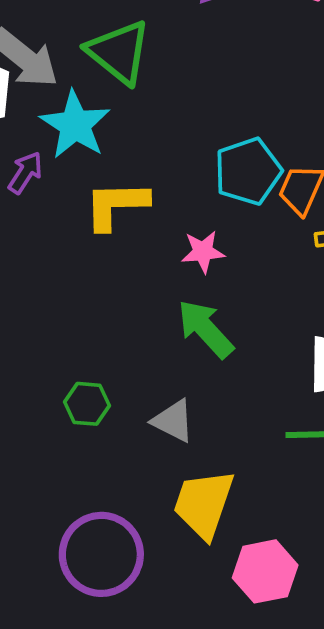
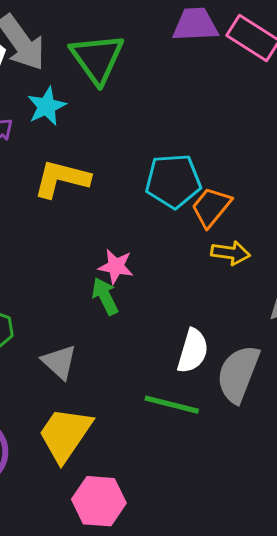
cyan star: (75, 125) -> (47, 106), size x0.7
pink star: (203, 252) -> (116, 266), moved
green arrow: (205, 329) -> (105, 296), size x0.7

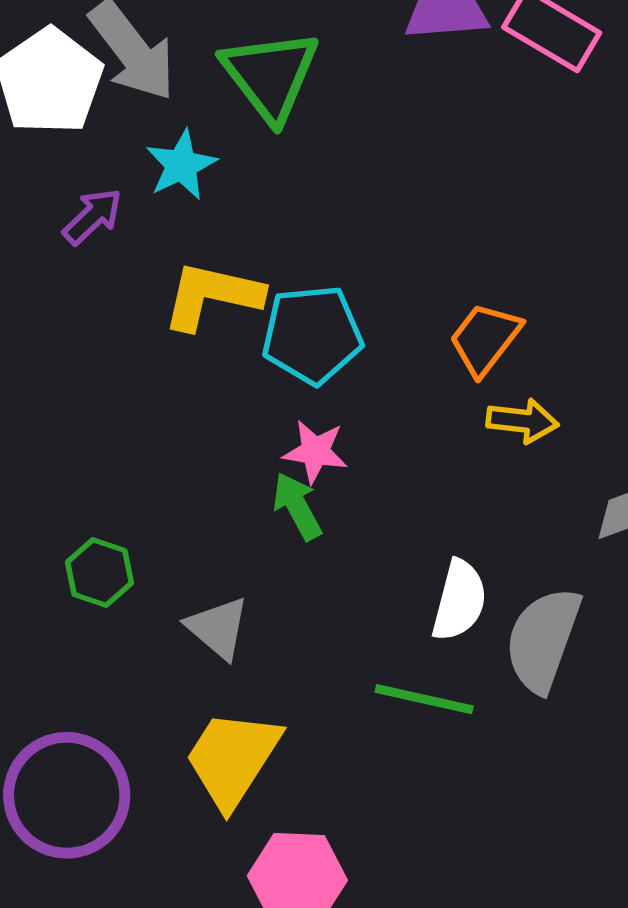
cyan pentagon: (173, 181) -> (312, 335), moved

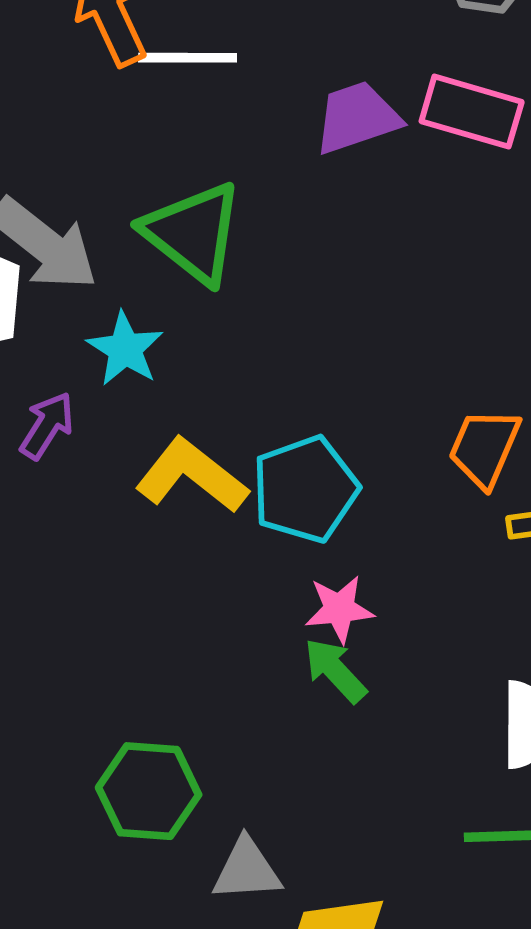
yellow L-shape: (212, 296) -> (192, 476), turned 40
green hexagon: (99, 572) -> (149, 791), size x1.4
gray triangle: (218, 628) -> (247, 870), moved, turned -30

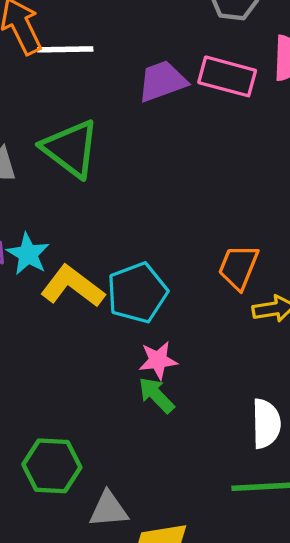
cyan star: (125, 349) -> (28, 254), moved

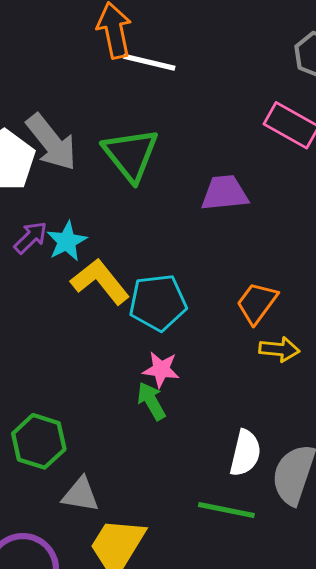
purple trapezoid: (162, 81) -> (225, 193), moved

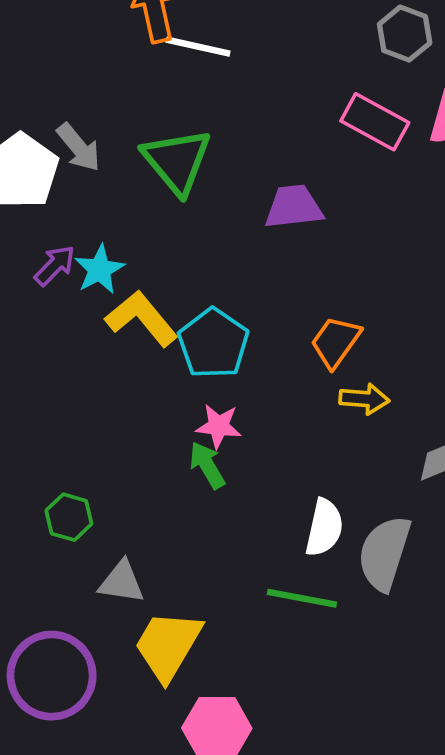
gray arrow: (51, 142) -> (79, 147), size x0.7
cyan pentagon: (158, 303) -> (213, 343), turned -30
green hexagon: (39, 441) -> (69, 517), size x0.7

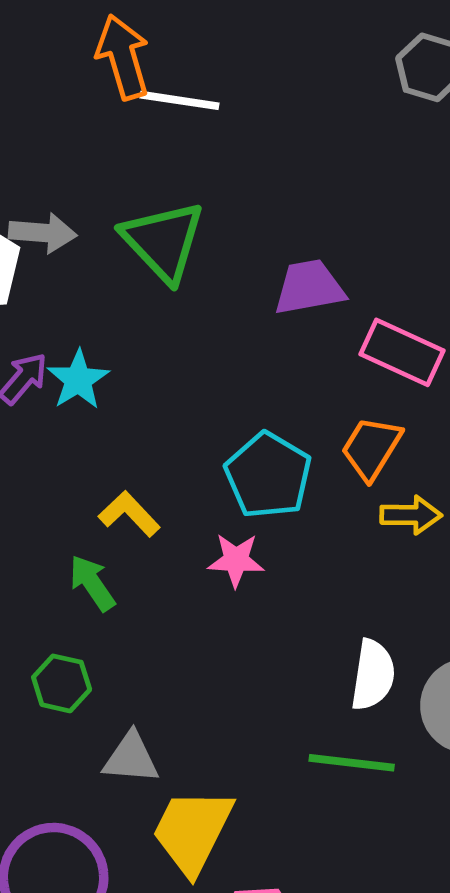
pink rectangle: (375, 122) -> (402, 352), moved
gray arrow: (79, 147) -> (43, 233), turned -42
yellow L-shape: (142, 318) -> (129, 514), moved, size x0.7
cyan pentagon: (213, 343) -> (268, 475), moved
green arrow: (207, 465) -> (92, 583), moved

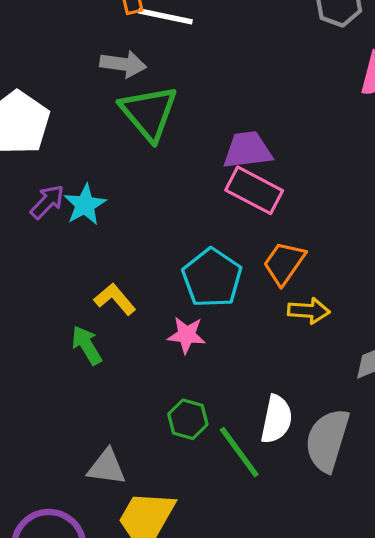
gray arrow: (43, 233) -> (123, 64), moved
pink rectangle: (402, 352) -> (254, 190), moved
green hexagon: (62, 683) -> (188, 419), moved
green line: (352, 763) -> (239, 452), moved, turned 44

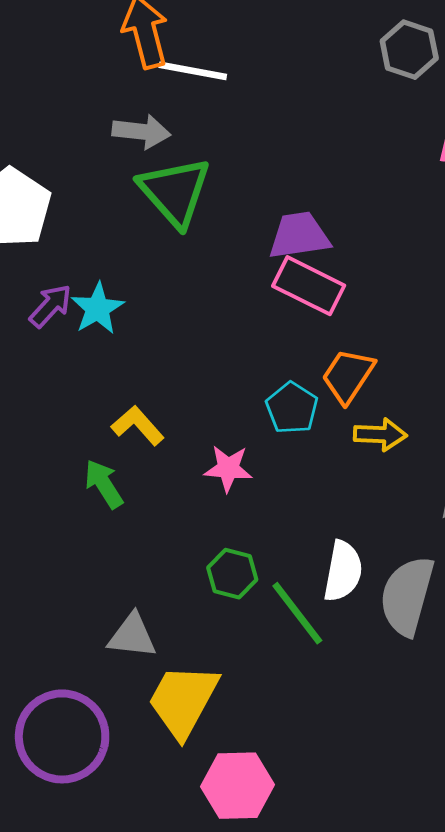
cyan pentagon: (212, 278) -> (292, 408), moved, size x0.7

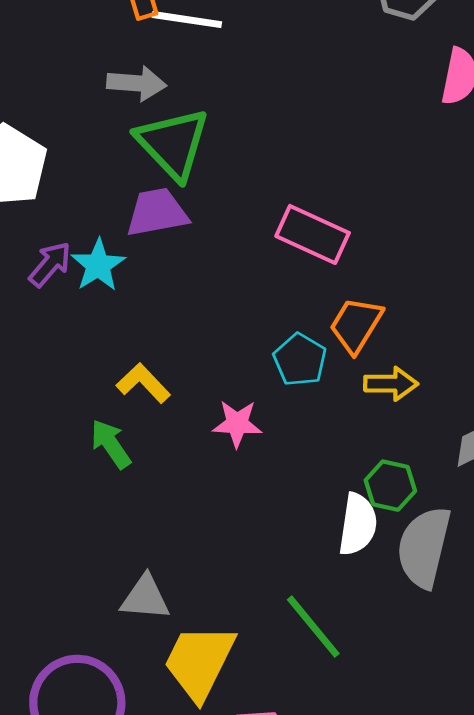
purple trapezoid: (299, 236) -> (157, 212), moved
green hexagon: (232, 574) -> (390, 486), moved
green line: (297, 613) -> (313, 627), moved

